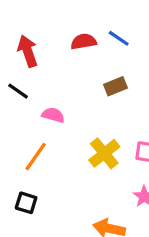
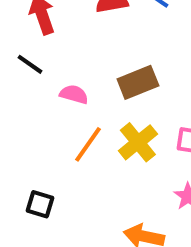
brown rectangle: (115, 86) -> (138, 82), moved, size x1.4
orange line: (36, 157) -> (88, 144), moved

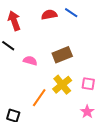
orange line: (88, 144) -> (39, 98), moved

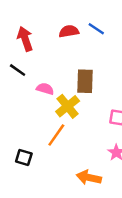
brown rectangle: (62, 55) -> (85, 81), turned -66
yellow cross: (62, 85) -> (68, 106), moved

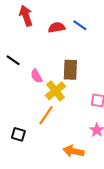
red arrow: (25, 39) -> (26, 16), moved
pink semicircle: (45, 89) -> (36, 76), turned -136

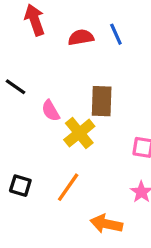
blue line: (80, 25) -> (116, 34), turned 32
orange line: (46, 115) -> (68, 187), moved
black square: (18, 134) -> (20, 186), moved

